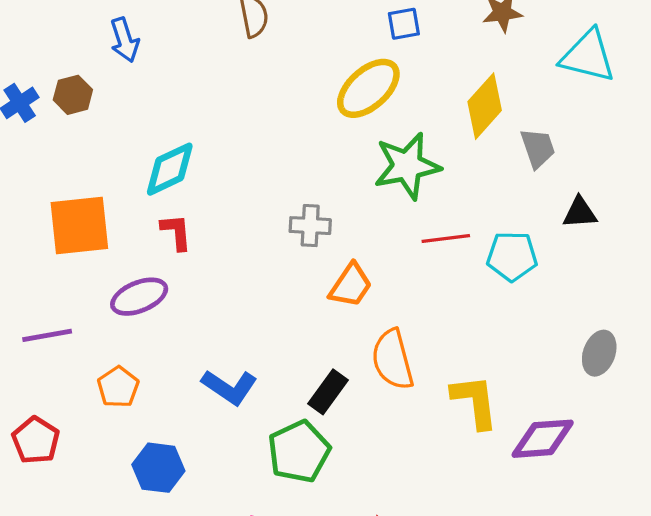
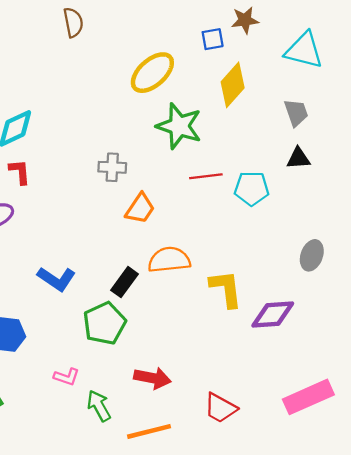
blue square: (404, 24) -> (213, 39), moved
gray trapezoid: (538, 148) -> (296, 113), moved
green star: (407, 166) -> (179, 126), turned 30
orange semicircle: (393, 360) -> (169, 260), turned 99

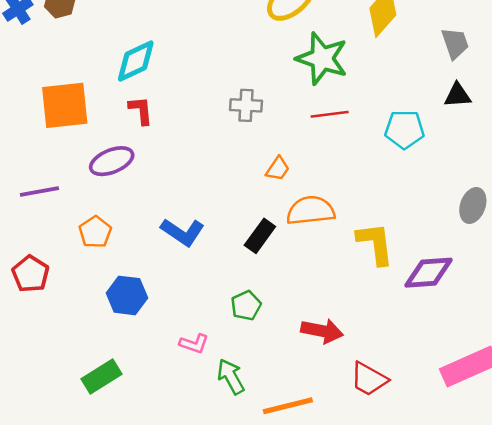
red line: (206, 176) -> (330, 114), moved
orange trapezoid: (140, 209) -> (278, 169), moved, size x0.7
green pentagon: (104, 323) -> (246, 306), moved, size x0.6
red arrow: (152, 378) -> (322, 331), moved

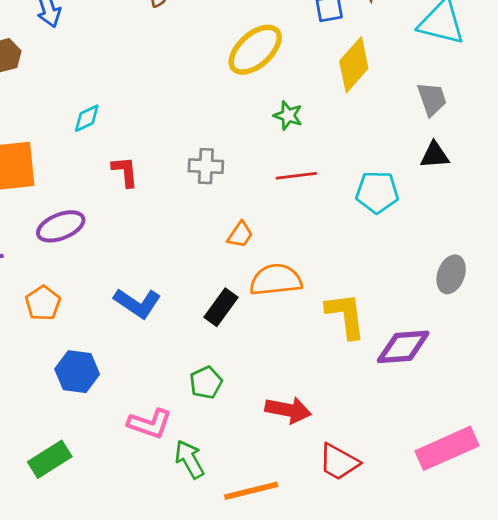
green star: (322, 58) -> (288, 115), size x0.5
cyan diamond: (136, 61) -> (87, 118), size x0.6
red L-shape: (141, 110) -> (125, 172), moved
pink L-shape: (194, 344) -> (150, 424), size x1.4

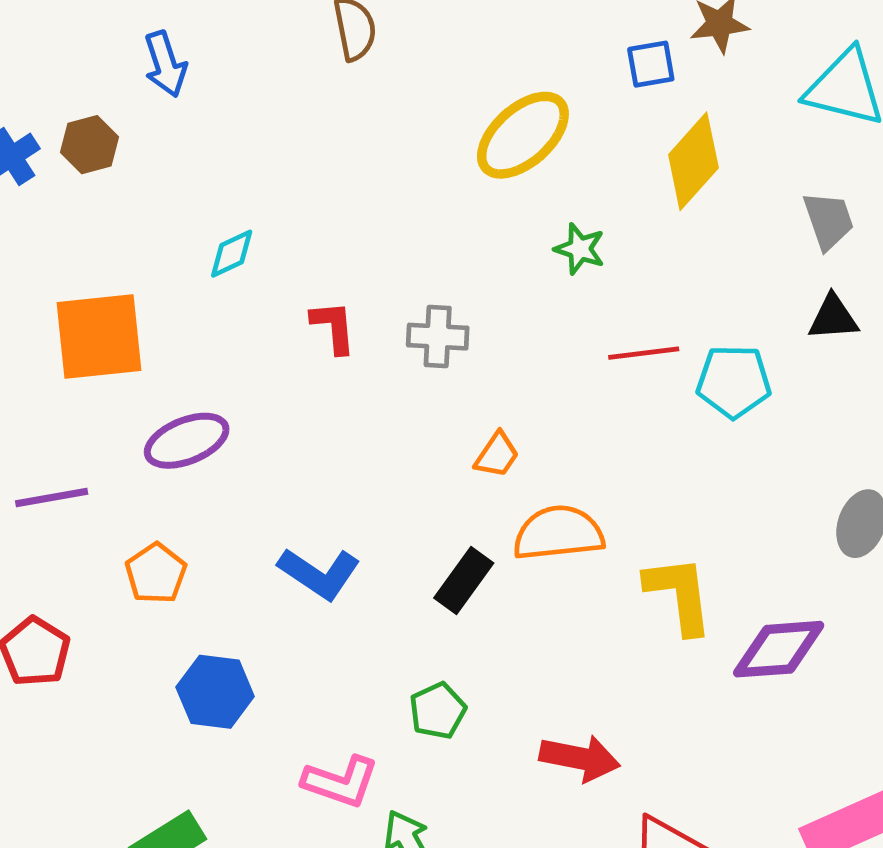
red L-shape: (125, 172) -> (333, 327), moved
red line: (296, 176) -> (644, 353), moved

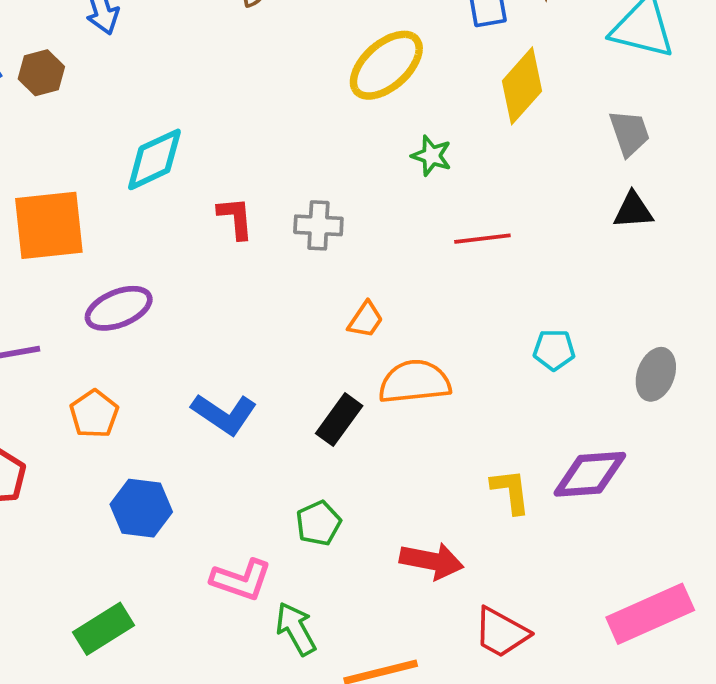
cyan diamond: (232, 254) -> (154, 159), size x1.6
cyan pentagon: (734, 382) -> (554, 350), moved, size x0.7
yellow L-shape: (679, 595) -> (511, 491), moved, size x0.7

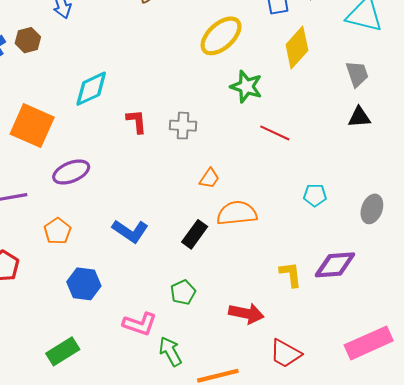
green star: (432, 156) -> (246, 87), size x1.4
orange square: (49, 225) -> (32, 126), turned 30
red line: (482, 239) -> (275, 133), turned 32

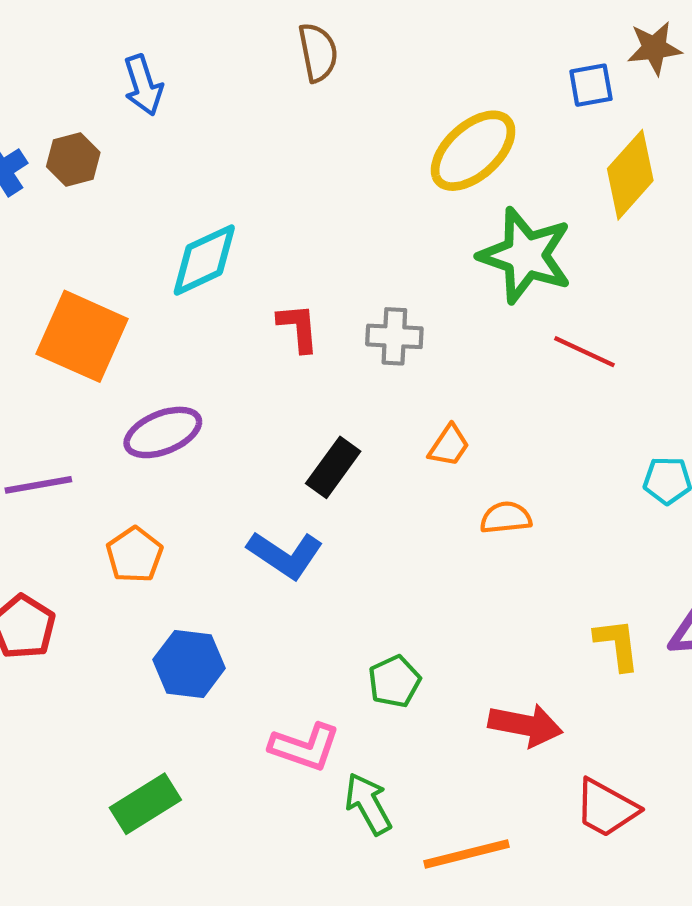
green star: (246, 87) -> (525, 256), size x1.4
orange semicircle: (237, 213) -> (506, 518), size x0.6
black rectangle: (195, 234) -> (333, 467), moved

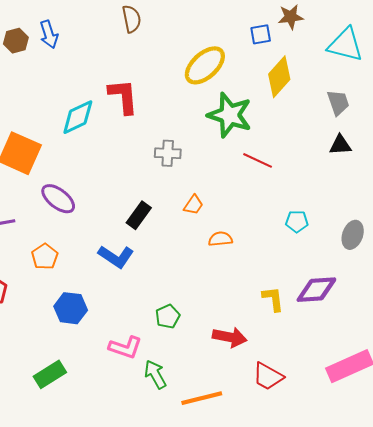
brown hexagon: (73, 159) -> (16, 41), moved
red L-shape: (298, 328) -> (123, 96), moved, size x1.5
purple ellipse: (163, 432) -> (58, 199), turned 60

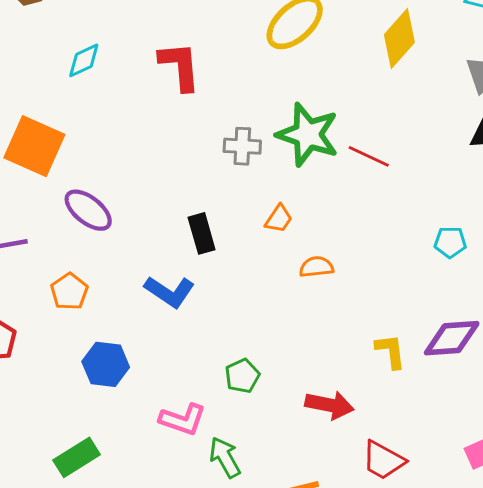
green star: (230, 115) -> (308, 135), moved
cyan diamond: (78, 117) -> (84, 60), moved, size x0.7
black rectangle: (139, 215) -> (202, 233), turned -52
cyan pentagon: (297, 221) -> (450, 242), moved

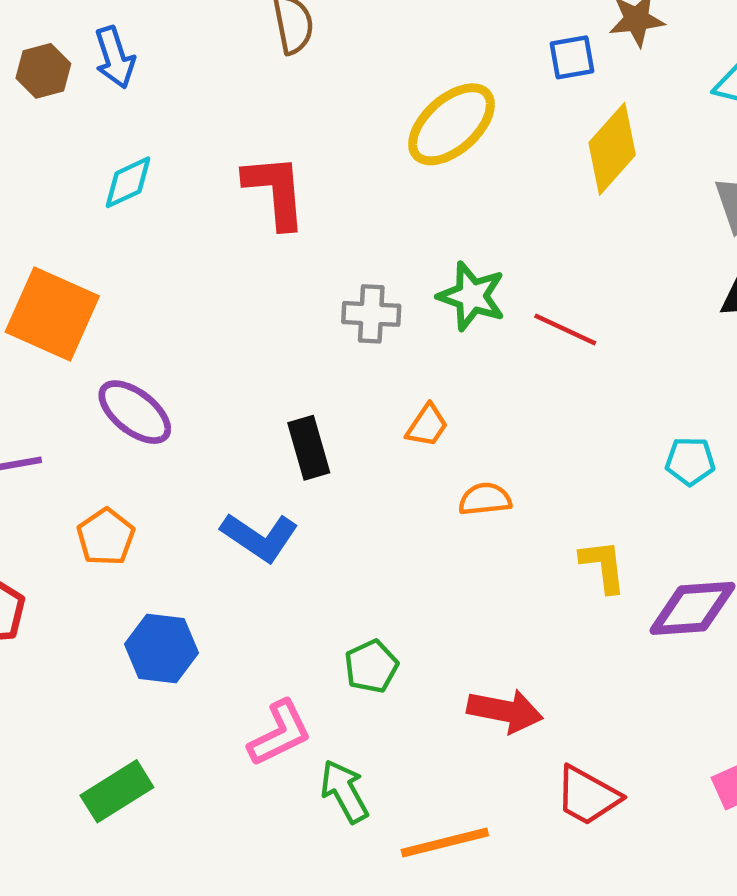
green star: (308, 135) -> (472, 296), size x0.7
yellow L-shape: (391, 351) -> (603, 566), moved
pink L-shape: (183, 420) -> (280, 733), turned -45

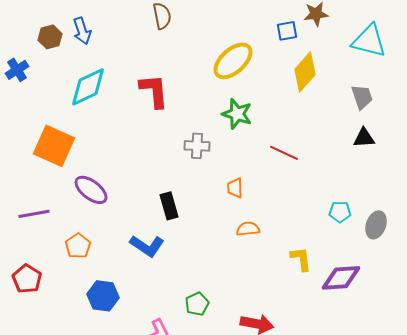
cyan diamond: (128, 182) -> (88, 87), size x1.6
green star: (472, 296) -> (237, 114), moved
orange trapezoid: (427, 425) -> (235, 188), moved, turned 145

